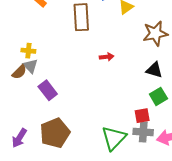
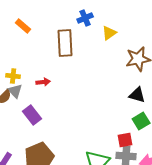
red arrow: (107, 57) -> (43, 82), moved

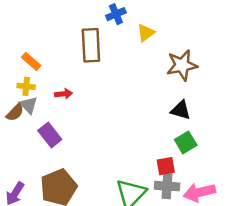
orange rectangle: (23, 26) -> (31, 61), moved

